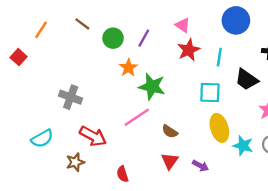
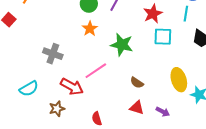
cyan line: (219, 57) -> (186, 14), moved
orange star: (128, 68) -> (90, 29), moved
cyan square: (210, 92) -> (163, 37), moved
pink line: (137, 117) -> (96, 71), moved
red triangle: (170, 161) -> (137, 108), turned -49

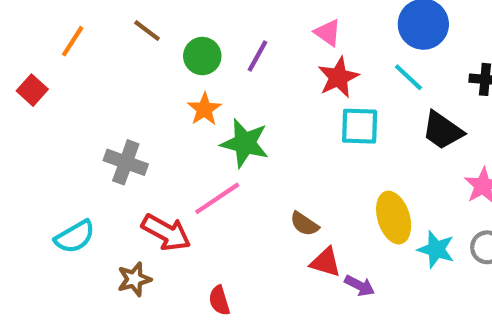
cyan line: (186, 14) -> (408, 77), turned -56
green star: (122, 45) -> (245, 143), moved
red triangle: (137, 108) -> (326, 262), moved

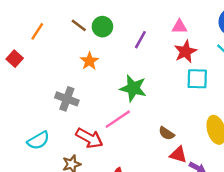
pink triangle: (328, 33) -> (179, 27), turned -35
green circle: (202, 56) -> (102, 27), moved
orange star: (204, 109) -> (89, 61), moved

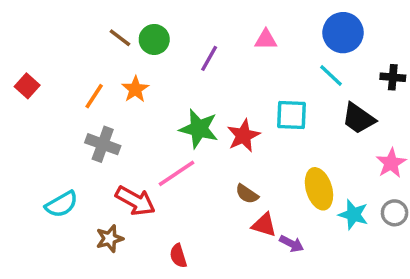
orange line: (37, 31) -> (94, 96), moved
red star: (185, 52) -> (243, 136), moved

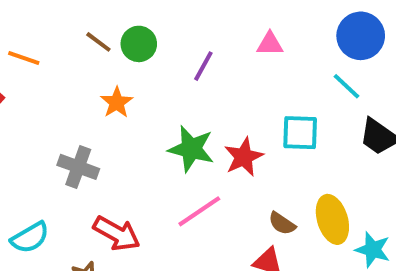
orange line: (94, 96) -> (24, 58), moved, turned 76
pink line: (177, 173) -> (199, 211), moved
brown semicircle: (247, 194) -> (282, 223), moved

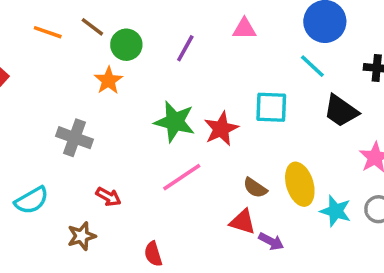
green circle: (139, 44) -> (126, 45), moved
orange line: (24, 58) -> (48, 32), moved
red arrow: (117, 234) -> (108, 197), size x0.6

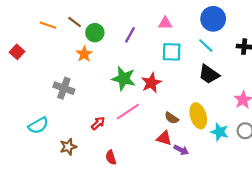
cyan square: (271, 107) -> (172, 52), moved
black trapezoid: (341, 111) -> (209, 74), moved
red arrow: (108, 197) -> (98, 123), moved, turned -72

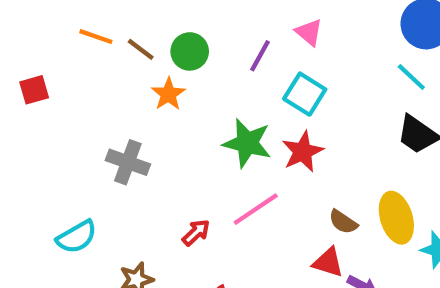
brown line: (75, 22) -> (141, 49), moved
pink triangle: (165, 23) -> (309, 32), moved, turned 40
red square: (17, 52) -> (34, 90), turned 32
cyan square: (172, 52) -> (305, 94), moved, turned 30

